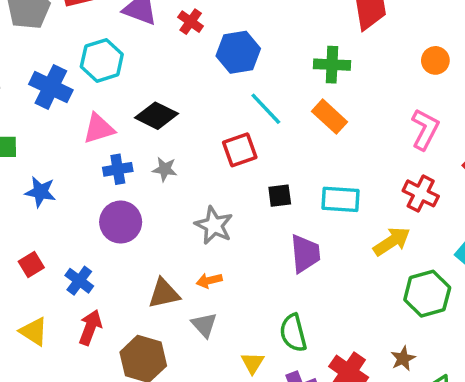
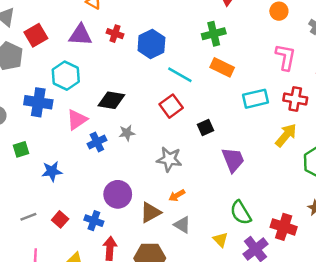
cyan rectangle: (340, 199) -> (255, 99), moved
purple circle: (121, 222) -> (118, 194), moved

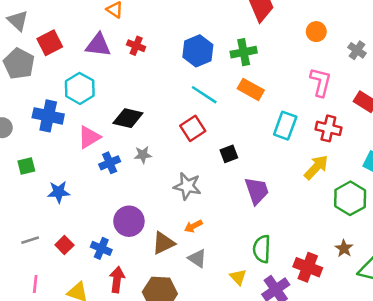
blue hexagon: (151, 44) -> (198, 51), moved
cyan rectangle: (255, 99) -> (285, 126), turned -60
green semicircle: (241, 213) -> (262, 249), turned 30

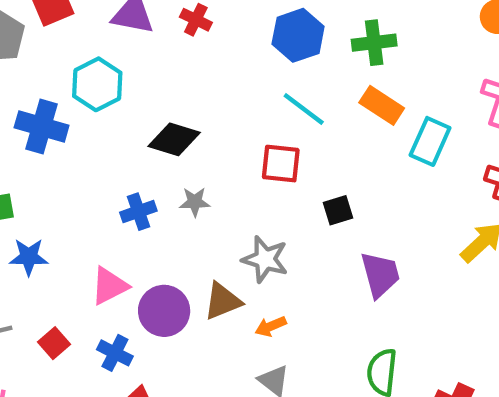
cyan rectangle: (285, 126) -> (430, 141), moved
red square: (193, 128) -> (281, 164), turned 35
pink triangle: (89, 137) -> (109, 286), moved
blue star: (59, 192) -> (29, 257), moved
brown triangle: (163, 243) -> (222, 301), moved

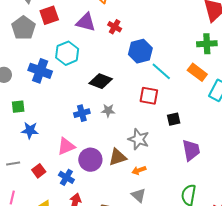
blue hexagon: (298, 35) -> (140, 51), moved
green cross: (374, 43) -> (207, 44), moved

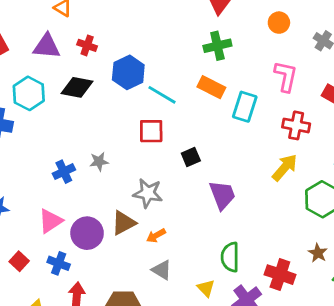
black diamond: (101, 81) -> (77, 87), moved

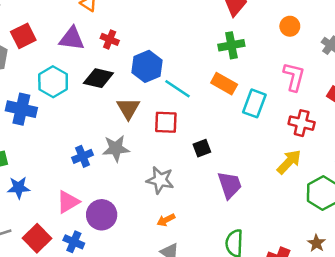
gray star: (99, 162) -> (116, 148), size x1.5
brown triangle: (124, 223) -> (128, 108), moved, turned -35
red square: (19, 261) -> (37, 238), size x1.5

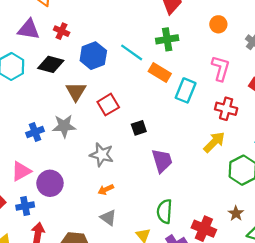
cyan line: (178, 89) -> (132, 52), moved
red square: (166, 122) -> (108, 105), turned -35
blue cross: (74, 242) -> (25, 206), turned -36

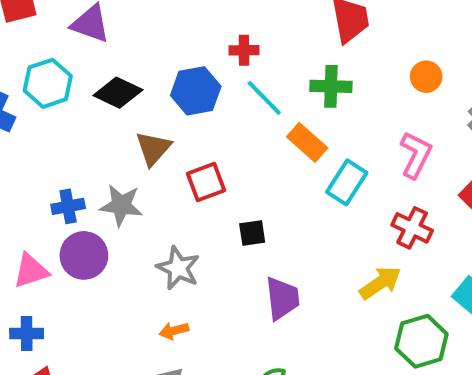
red cross: (62, 31) -> (244, 50), moved, turned -35
purple circle: (50, 183) -> (84, 255), moved

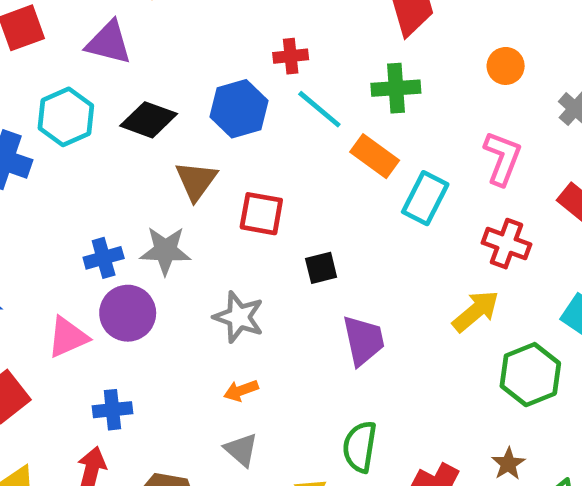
red square: (206, 182) -> (261, 214), turned 36
blue cross: (27, 334) -> (112, 410), moved

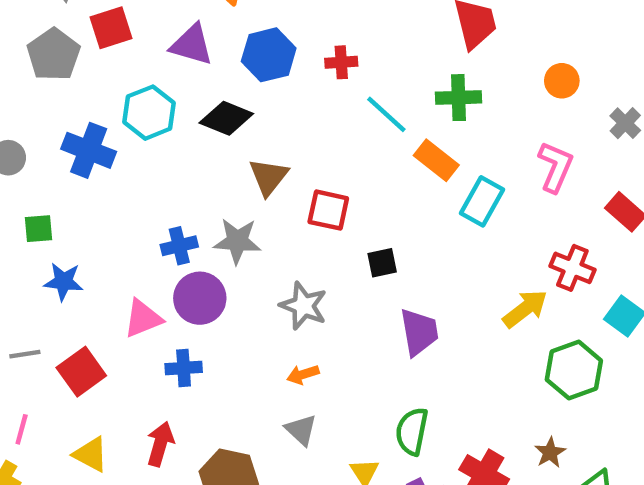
red cross: (291, 56) -> (341, 62), moved
blue hexagon: (239, 109) -> (269, 55), moved
red cross: (507, 244) -> (572, 268), moved
blue cross: (112, 410) -> (184, 368), moved

